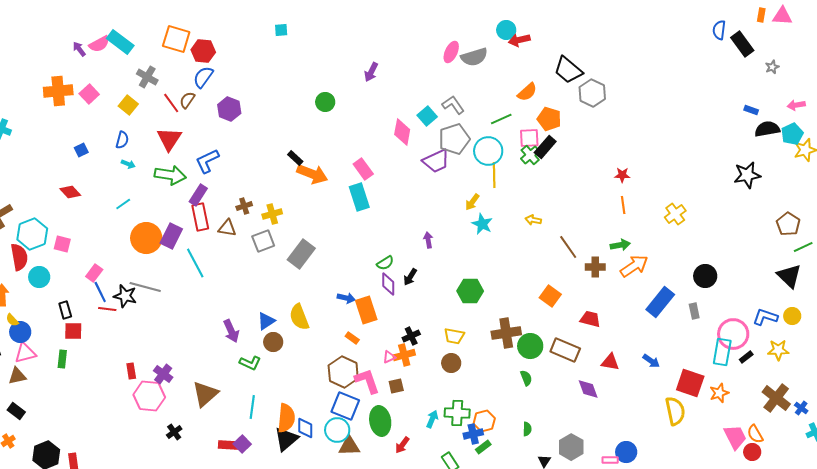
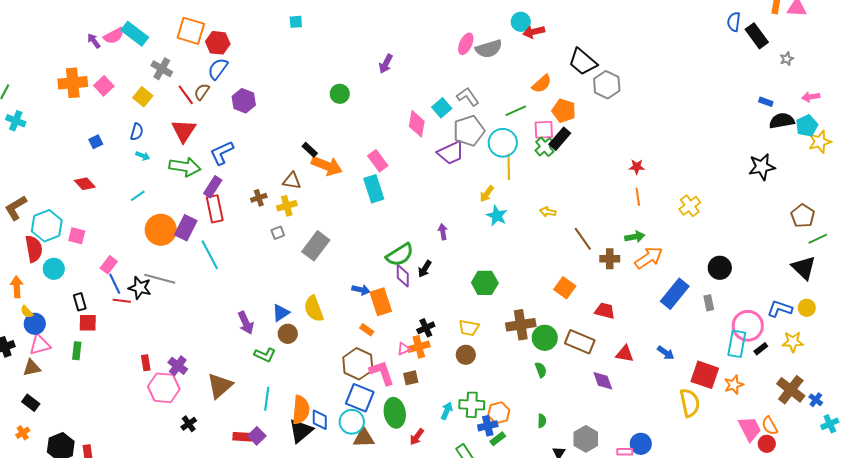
brown triangle: (227, 228) -> (292, 181), moved
gray square: (263, 241) -> (278, 233), size x0.6
green semicircle: (385, 263) -> (400, 255), size x1.6

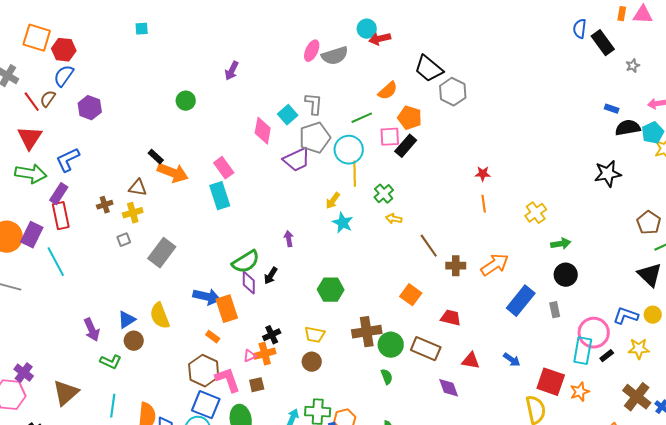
gray L-shape: (468, 97) -> (314, 104), turned 40
green cross: (545, 147) -> (384, 194), moved
green arrow: (635, 237) -> (561, 244), moved
blue arrow: (361, 290) -> (207, 297), size x1.5

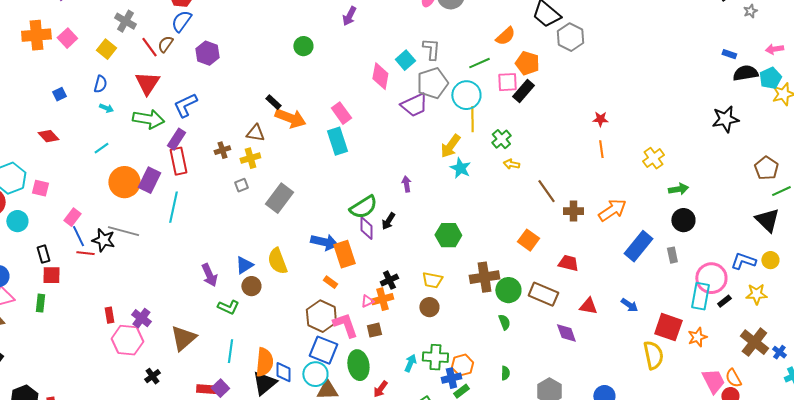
yellow arrow: (333, 201) -> (450, 146), size x1.4
cyan line: (56, 262) -> (173, 207), turned 40

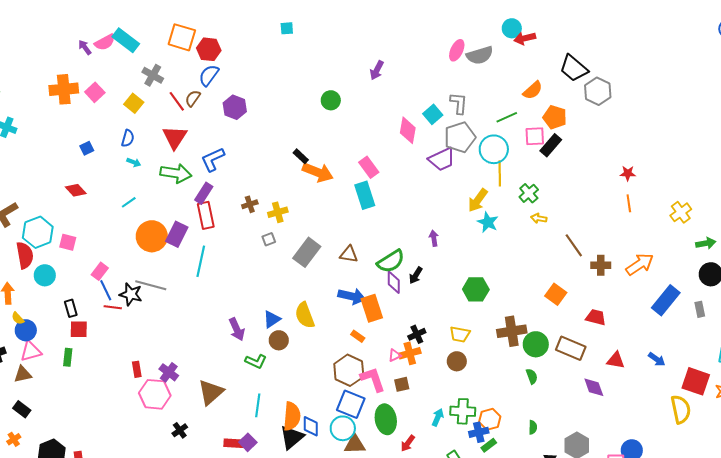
brown triangle: (255, 133) -> (349, 254), moved

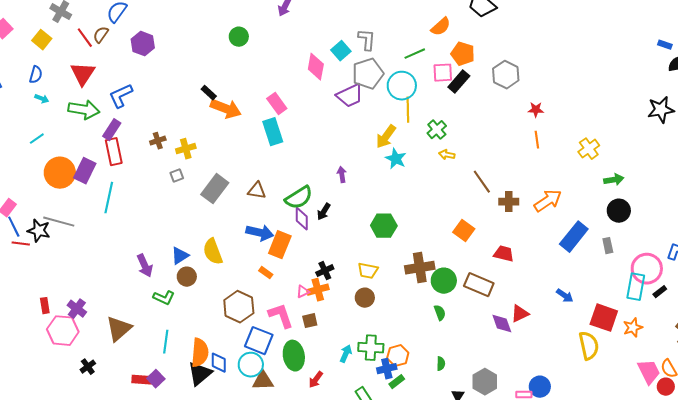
gray hexagon: (598, 91) -> (506, 75), moved
orange rectangle: (372, 308) -> (280, 245), turned 40
red triangle: (616, 360) -> (520, 314), moved, turned -36
brown hexagon: (349, 370) -> (239, 307), moved

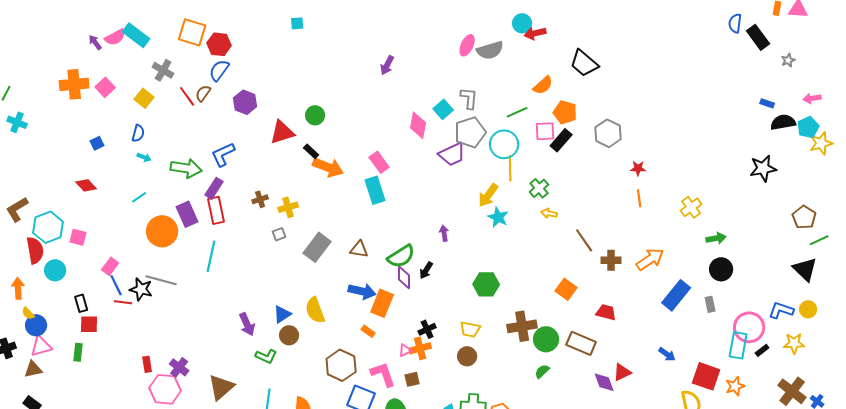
green circle: (239, 37) -> (315, 115), moved
red triangle: (83, 74) -> (282, 132), moved, turned 40
purple rectangle: (85, 171) -> (187, 214), moved, turned -50
green semicircle: (440, 313) -> (542, 371), turned -112

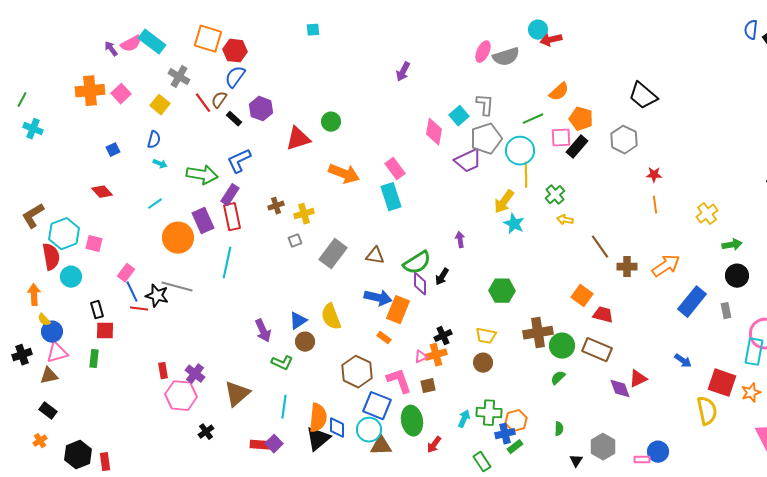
black trapezoid: (584, 63) -> (643, 96), moved
black rectangle: (311, 151) -> (234, 119), moved
red trapezoid: (606, 312) -> (603, 315), moved

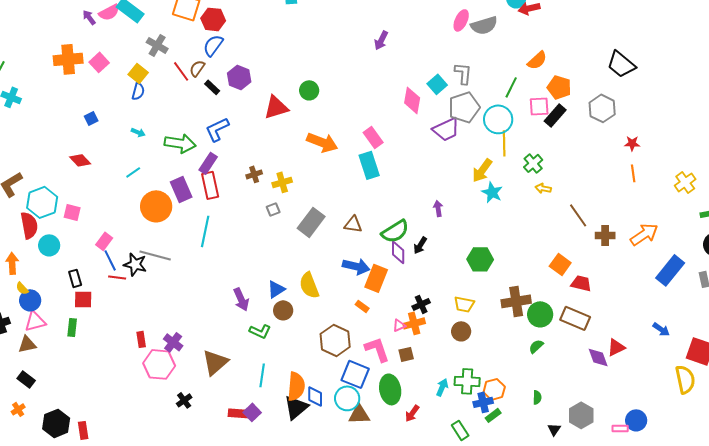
green line: (533, 119) -> (511, 87), turned -40
blue semicircle: (154, 140) -> (138, 91), moved

